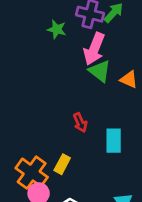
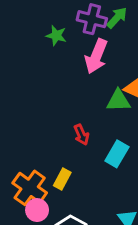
green triangle: (100, 71) -> (118, 101), moved, turned -40
cyan rectangle: (114, 141) -> (117, 154), turned 30

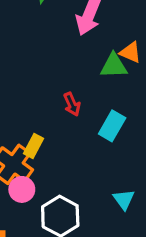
yellow rectangle: (62, 179) -> (33, 146), moved

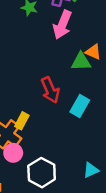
red arrow: (72, 104) -> (50, 90), size x1.5
cyan triangle: (124, 199) -> (91, 170), moved, turned 42

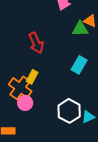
red arrow: (50, 90) -> (36, 43), moved
white hexagon: (42, 173) -> (69, 111), moved

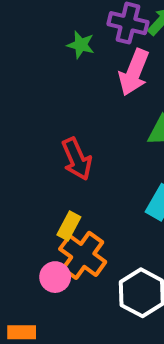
orange cross: (20, 88) -> (83, 255), moved

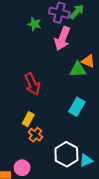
orange cross: (83, 255) -> (35, 135), size x0.6
pink circle: (55, 277) -> (22, 168), moved

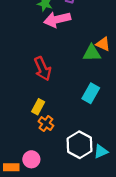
pink arrow: (62, 39) -> (57, 19), moved, turned 55

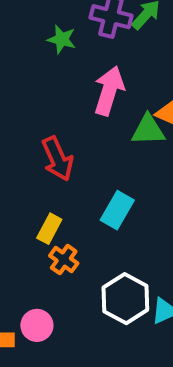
pink arrow: (57, 19) -> (109, 91), moved, turned 120
cyan rectangle: (91, 93) -> (117, 210), moved

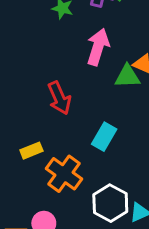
yellow rectangle: (49, 229) -> (31, 151), moved, turned 40
orange cross: (64, 260) -> (64, 174), size x1.6

